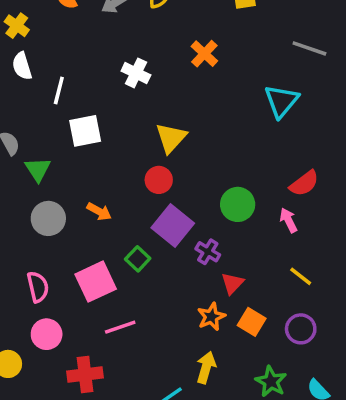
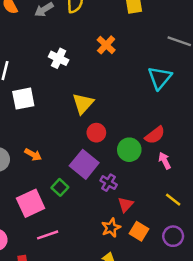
red circle: (159, 180) -> (96, 133), moved
red semicircle: (304, 183) -> (155, 135), moved

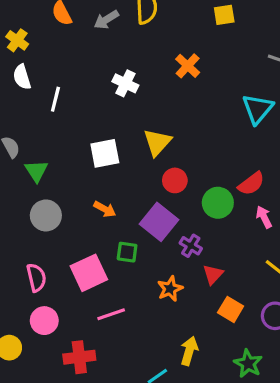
white square: (23, 99) -> (105, 153), moved
orange arrow: (33, 155) -> (105, 209), moved
green square: (60, 187) -> (127, 252), turned -35
orange star: (111, 228) -> (170, 289), moved

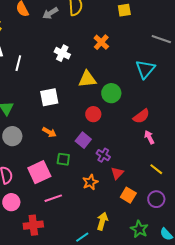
yellow triangle: (157, 142) -> (87, 79), moved, turned 42
green circle: (218, 203) -> (111, 93), moved
purple square: (159, 222) -> (83, 140), size x0.7

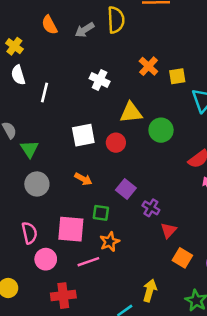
yellow square: (124, 10) -> (177, 76), moved
red circle: (93, 114) -> (116, 143), moved
pink square: (39, 172) -> (71, 229), turned 30
orange star: (90, 182) -> (110, 242), moved
pink circle: (11, 202) -> (46, 259), moved

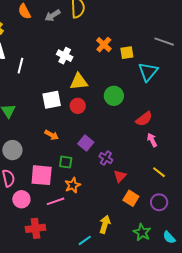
yellow triangle: (131, 113) -> (79, 82), moved
gray circle: (37, 184) -> (12, 150), moved

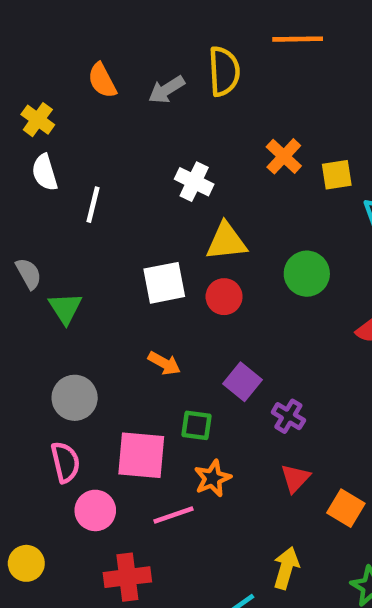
red triangle: (120, 176) -> (295, 478), moved

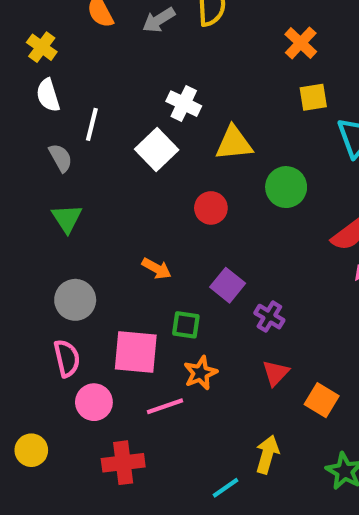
orange cross: (284, 156) -> (301, 43), moved
yellow triangle: (226, 241) -> (234, 143), moved
gray semicircle: (29, 274) -> (61, 158), moved
white square: (164, 283) -> (157, 149), moved, turned -33

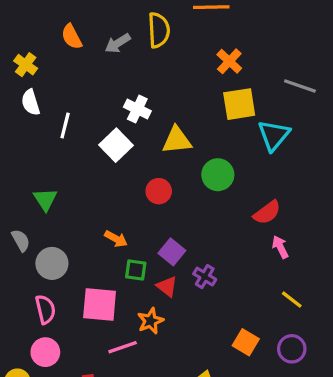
yellow square: (313, 97) -> (239, 104), size x1.5
gray semicircle: (61, 158) -> (21, 240), moved
green square: (186, 325) -> (136, 270), moved
red triangle: (276, 373) -> (167, 286), moved, turned -35
pink circle: (94, 402) -> (45, 352), moved

